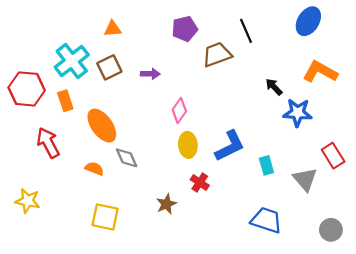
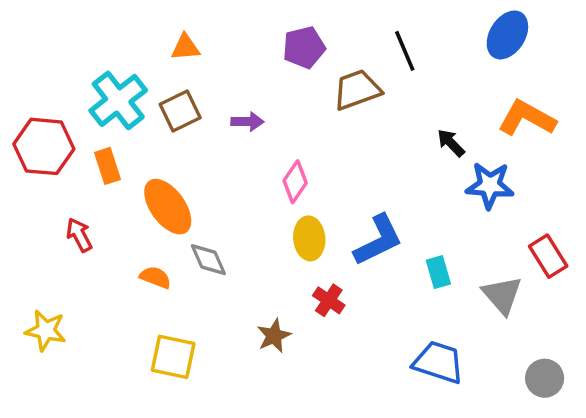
red arrow: (48, 143) -> (79, 235), size x0.7

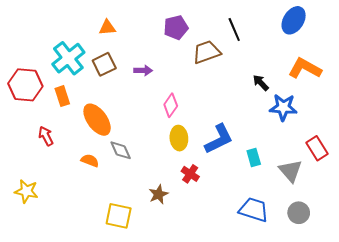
yellow square: (173, 357) -> (119, 216), moved
gray circle: (545, 378) -> (299, 213), moved

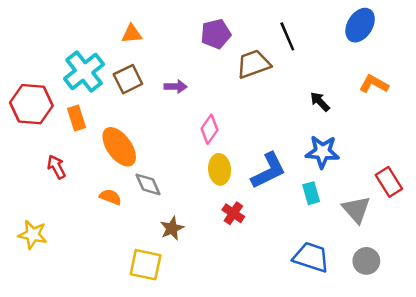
orange L-shape: (305, 68) -> (374, 84), size x0.7
blue star: (283, 107) -> (322, 152), moved
brown star: (158, 194) -> (172, 228), moved

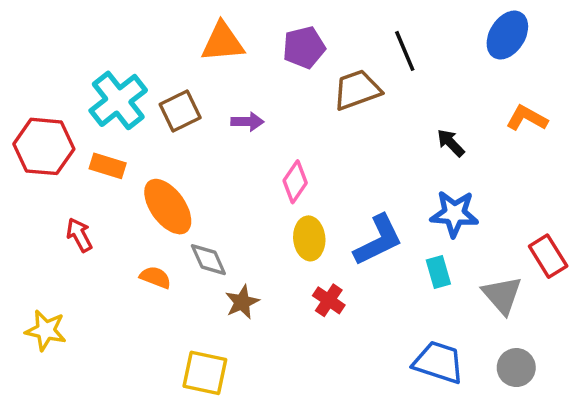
orange triangle: (132, 34) -> (223, 42), moved, size x1.5
orange rectangle: (77, 118) -> (108, 166), turned -55
brown star: (172, 228) -> (242, 302), moved

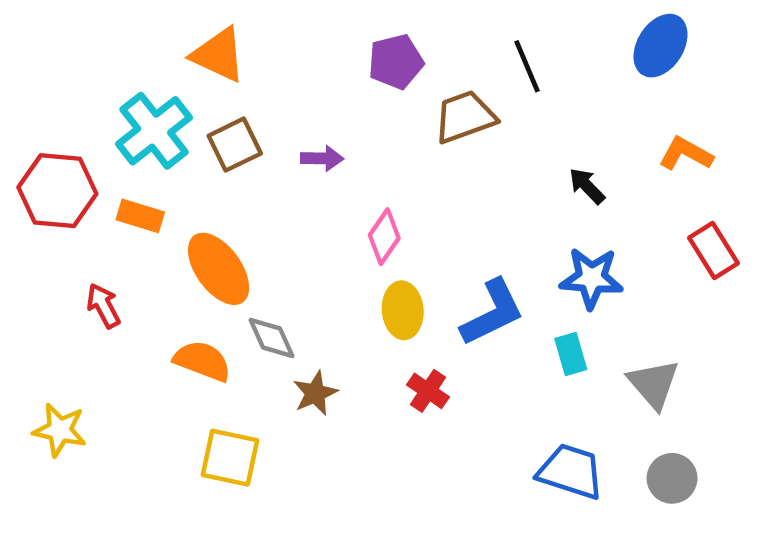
orange triangle: (223, 42) -> (219, 55), moved, turned 30
red rectangle: (548, 256) -> (713, 250), moved
orange semicircle: (155, 277) -> (202, 361), size x1.4
yellow square: (205, 373) -> (230, 458), moved

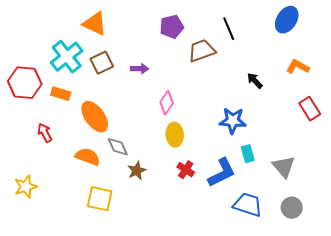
blue star: (591, 278) -> (233, 121), moved
blue L-shape: (492, 313) -> (222, 173), moved
yellow star: (60, 430) -> (26, 187), turned -30

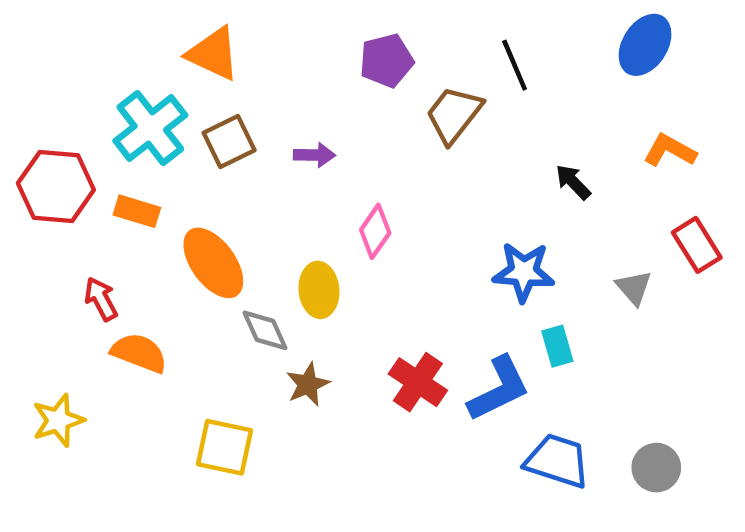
brown trapezoid: (202, 51) -> (454, 115), turned -32
yellow ellipse: (175, 135) -> (319, 290), moved
orange semicircle: (88, 157) -> (139, 353), moved
gray triangle: (284, 167) -> (634, 288), moved, size x0.7
red cross: (186, 170) -> (418, 382), size x1.4

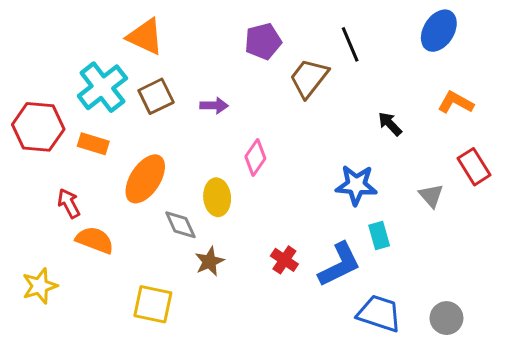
orange ellipse: (213, 263) -> (145, 179), turned 69
red cross: (418, 382) -> (284, 260), size x0.7

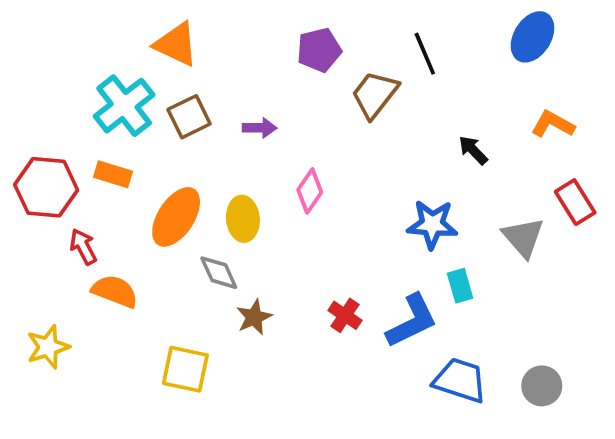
red hexagon: (38, 127) -> (46, 187), moved
gray triangle: (431, 196) -> (523, 237), size x1.4
yellow ellipse: (217, 197) -> (243, 219), moved

